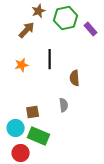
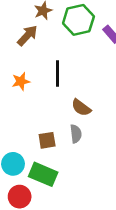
brown semicircle: (75, 78) -> (81, 108), moved, turned -49
brown square: (33, 112) -> (47, 140), moved

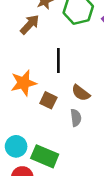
orange star: (21, 81) -> (24, 83), moved, size x1.5
brown square: (47, 140) -> (48, 100), moved, turned 35

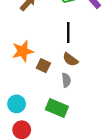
black line: (58, 61) -> (68, 33), moved
green rectangle: (45, 156) -> (57, 108), moved

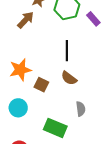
gray semicircle: (66, 80) -> (81, 109), moved
cyan circle: (17, 104) -> (18, 108), moved

